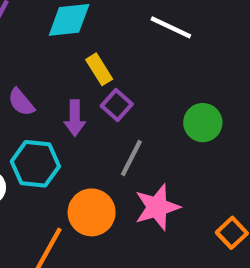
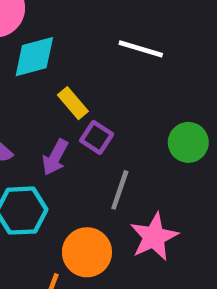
purple arrow: (75, 118) -> (55, 157), turned 36

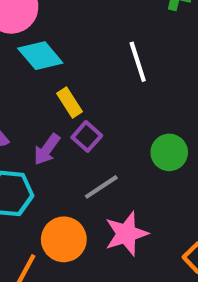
white line: (141, 49) -> (138, 62), turned 48
cyan diamond: (34, 57) -> (40, 56), turned 57
gray line: (120, 190) -> (101, 187), turned 30

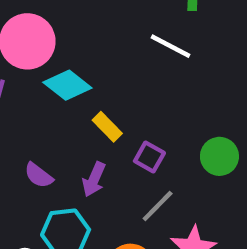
white line: (138, 62) -> (171, 46), moved, turned -33
purple square: (87, 136) -> (149, 157), moved

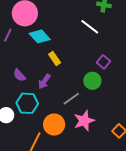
green circle: (219, 156) -> (92, 81), moved
purple square: (149, 157) -> (104, 62), moved

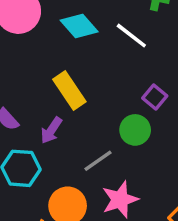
cyan diamond: (40, 36) -> (79, 26), moved
yellow rectangle: (55, 59) -> (69, 90), size x1.5

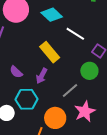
white line: (131, 36) -> (75, 34), moved

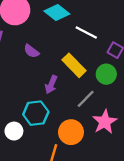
yellow rectangle: (50, 52) -> (74, 65), moved
purple semicircle: (16, 72) -> (31, 51), moved

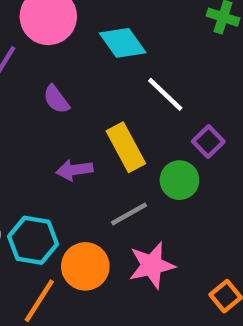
purple arrow: (51, 85) -> (74, 170), turned 42
cyan hexagon: (36, 113) -> (33, 240), moved

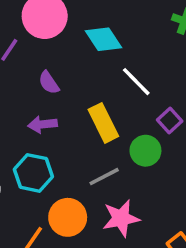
purple arrow: (74, 170) -> (42, 124), moved
cyan hexagon: (33, 240) -> (33, 173), moved

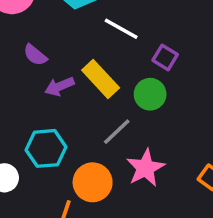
purple arrow: (42, 124) -> (60, 86), moved

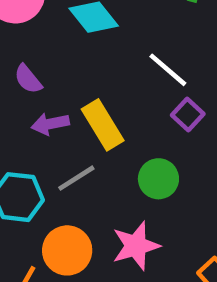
white line: (121, 29) -> (168, 70), moved
green circle: (150, 94) -> (158, 179), moved
gray line: (117, 132) -> (76, 178), moved

